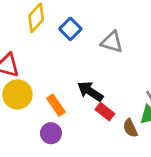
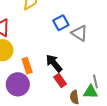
blue square: (70, 29) -> (61, 23), moved
purple circle: (51, 133) -> (18, 84), size x1.5

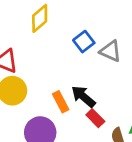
orange rectangle: (27, 66) -> (61, 102), moved

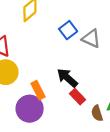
orange rectangle: (61, 102) -> (38, 90), moved

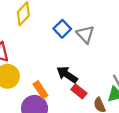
gray triangle: (91, 39) -> (85, 34), turned 30

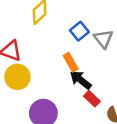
orange rectangle: (40, 90) -> (71, 62), moved

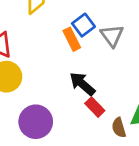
orange rectangle: (71, 62) -> (72, 39), moved

